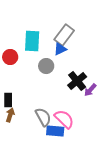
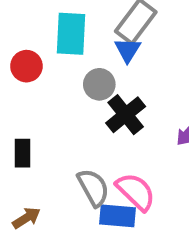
blue triangle: (60, 49) -> (128, 50), turned -32
black cross: (77, 81) -> (126, 115), moved
brown arrow: (10, 115) -> (26, 218), moved, turned 40

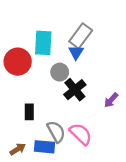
red circle: (26, 66) -> (18, 62), size x1.5
black rectangle: (22, 153) -> (29, 112), moved
blue rectangle: (118, 216) -> (44, 147), moved

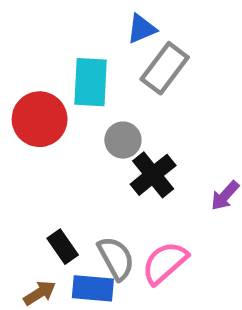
blue triangle: (76, 52) -> (142, 29), moved, turned 35
black rectangle: (29, 112) -> (63, 247), moved, turned -35
pink semicircle: (81, 134) -> (165, 263), turned -85

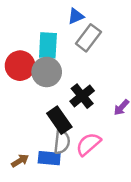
gray circle: (123, 140) -> (47, 72), moved, size x1.5
black rectangle: (63, 247) -> (59, 120), moved, size x1.5
gray semicircle: (116, 258) -> (62, 142), turned 35

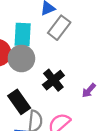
black rectangle: (59, 120) -> (19, 102), moved

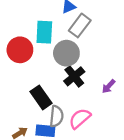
gray circle: (21, 58) -> (66, 53), moved

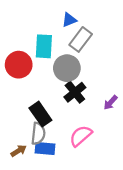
gray semicircle: (56, 116) -> (38, 134), moved

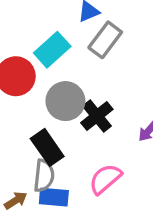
cyan rectangle: (44, 46) -> (52, 50), turned 45
gray circle: (67, 68) -> (65, 101), moved

